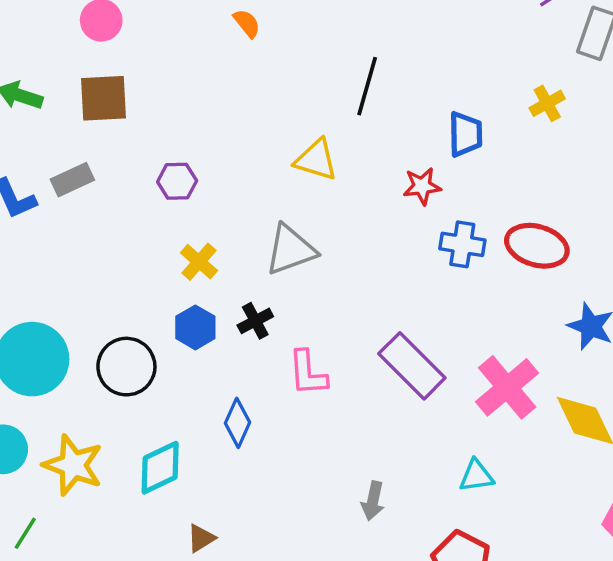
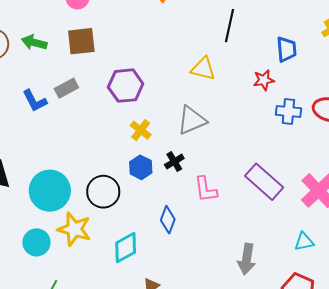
purple hexagon: (177, 181) -> (126, 86), size x1.6
yellow star: (73, 465) -> (74, 229), moved
gray arrow: (373, 501) -> (247, 259), size x1.4

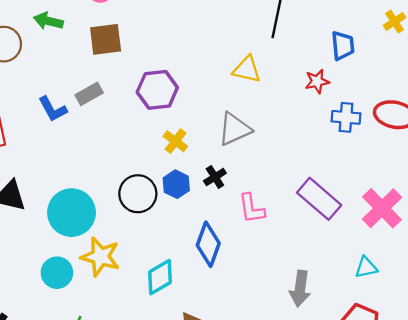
green arrow: (34, 42) -> (48, 21), moved
black circle: (103, 192) -> (138, 194), moved
blue diamond: (168, 220) -> (208, 244), size x1.4

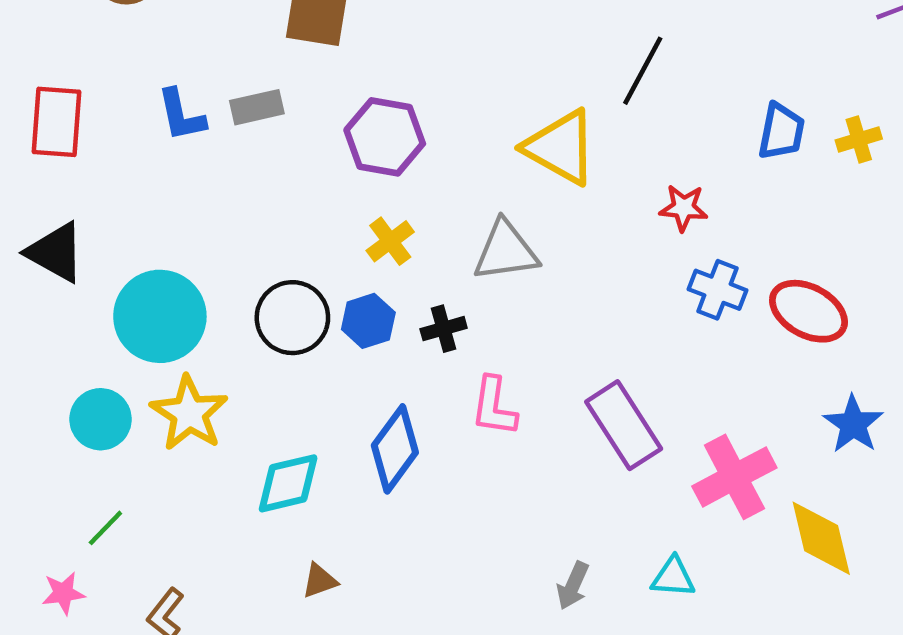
blue trapezoid: (343, 46) -> (781, 131), moved
yellow triangle: (247, 69) -> (561, 147), size x1.4
gray arrow: (300, 289) -> (573, 586), moved, size x0.7

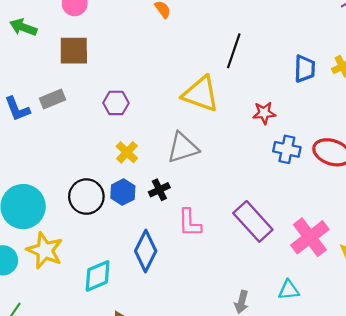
purple hexagon: (385, 137) -> (116, 103), size x0.7

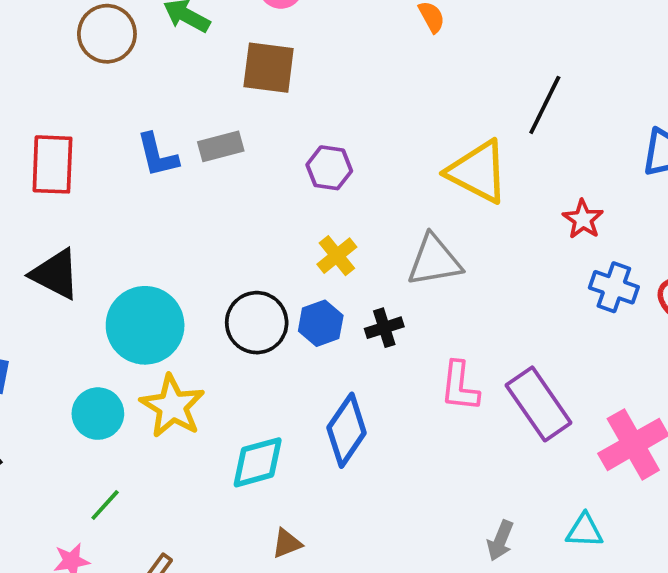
red star: (264, 113) -> (583, 219), turned 30
pink L-shape: (190, 223) -> (460, 386), moved

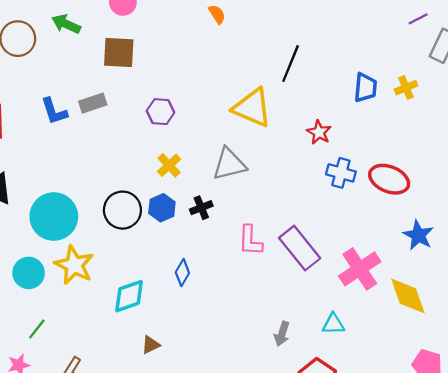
blue diamond: (347, 430) -> (182, 273), size x0.6

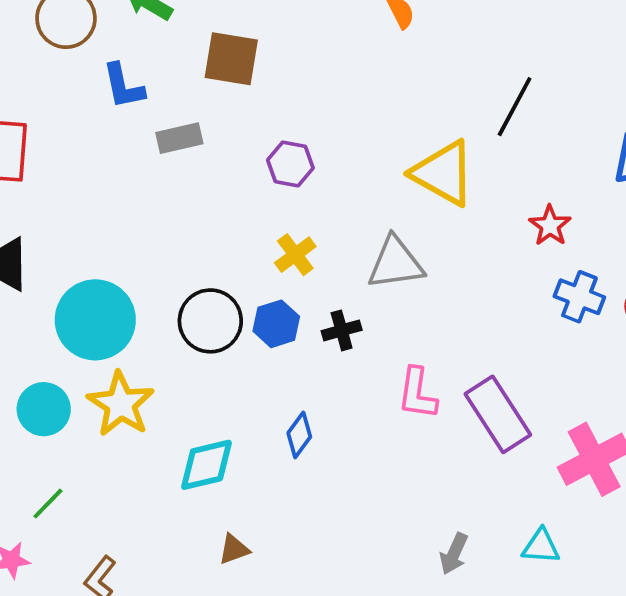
blue L-shape: (54, 111) -> (123, 86), moved

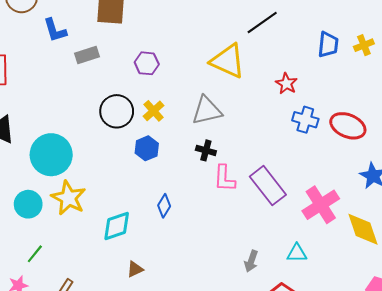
black line: (515, 107) -> (262, 22), turned 32
black circle: (210, 321) -> (117, 111), moved
black cross: (342, 330) -> (206, 150), moved, turned 36

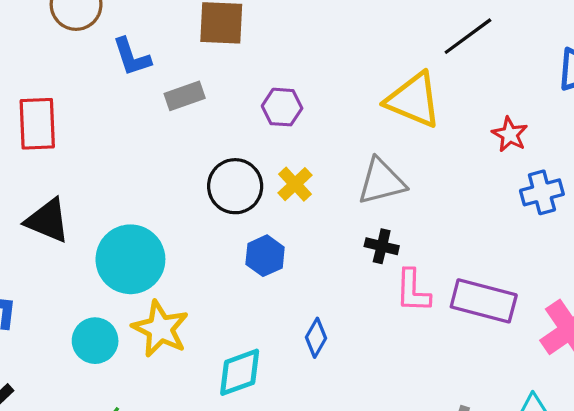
blue cross: (305, 120) -> (542, 192), turned -30
blue hexagon: (147, 148) -> (265, 256), moved
purple rectangle: (268, 186) -> (484, 301), turned -36

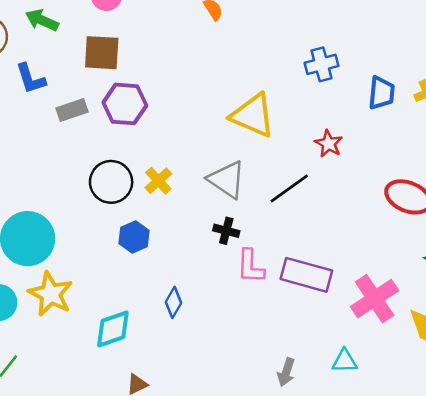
black line: (468, 36) -> (289, 189), moved
purple hexagon: (282, 107) -> (125, 104), moved, size x1.4
gray triangle: (381, 181) -> (227, 180), turned 48
blue cross: (542, 192) -> (322, 64), moved

